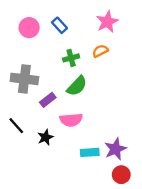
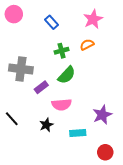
pink circle: (29, 28) -> (14, 14), moved
black line: (16, 126) -> (12, 119), moved
black star: (45, 137) -> (46, 125), moved
purple star: (115, 149) -> (102, 115), moved

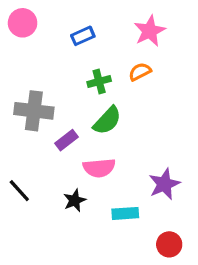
blue rectangle: (51, 22) -> (83, 36), turned -72

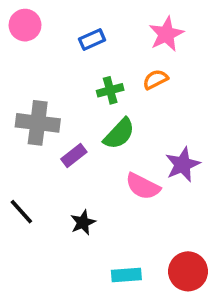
pink semicircle: (99, 168) -> (143, 186), moved, turned 32
purple star: (164, 184) -> (183, 165), moved
cyan rectangle: (125, 213) -> (126, 275), moved
red circle: (169, 244) -> (188, 271), size x1.4

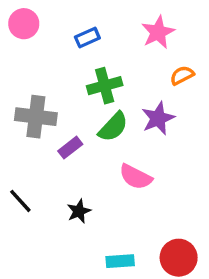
orange semicircle: (155, 79) -> (182, 75), moved
green cross: (110, 90) -> (105, 86), size x1.4
purple star: (183, 165) -> (158, 118), moved

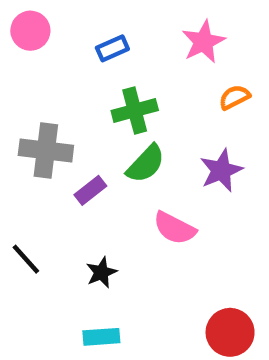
purple star: (158, 118) -> (221, 170), moved
cyan rectangle: (120, 261) -> (101, 337), moved

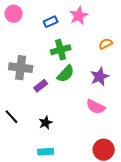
pink star: (203, 42) -> (79, 16), moved
pink semicircle: (175, 228) -> (96, 107), moved

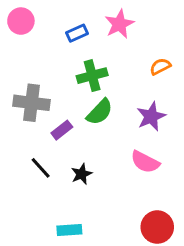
black line: (12, 117) -> (41, 168), moved
black star: (46, 123) -> (82, 174), moved

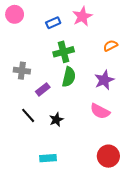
gray cross: (32, 103) -> (22, 71), size x0.7
green semicircle: (100, 112) -> (69, 77), turned -30

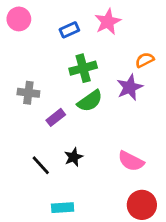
green semicircle: (69, 77) -> (90, 101), turned 42
purple star: (104, 80) -> (130, 87), moved
pink semicircle: (100, 111) -> (131, 161), moved
black line: (28, 115) -> (41, 165), moved

